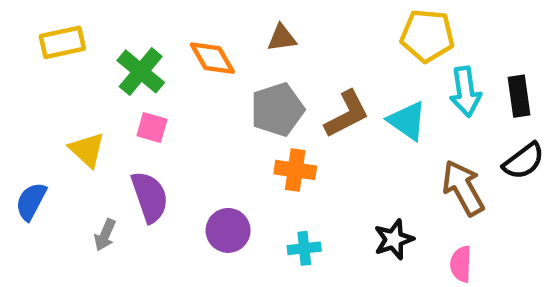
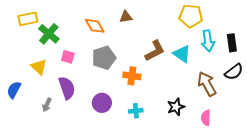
green cross: (141, 71) -> (49, 34), moved
gray pentagon: (277, 110) -> (104, 58), moved

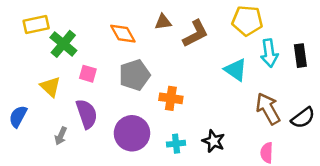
brown L-shape: (155, 51) -> (195, 34), moved
black semicircle: (234, 72) -> (303, 118), moved
purple circle: (102, 103) -> (132, 133), size x1.4
black star: (176, 107) -> (214, 141), moved, turned -30

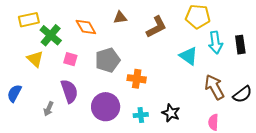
brown triangle: (163, 22) -> (120, 18), moved
orange diamond: (123, 34) -> (86, 27), moved
yellow triangle: (50, 87) -> (35, 59), moved

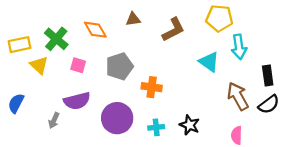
yellow rectangle: (29, 20) -> (19, 45), moved
black rectangle: (240, 45) -> (268, 76), moved
purple semicircle: (69, 91) -> (77, 101), turned 95

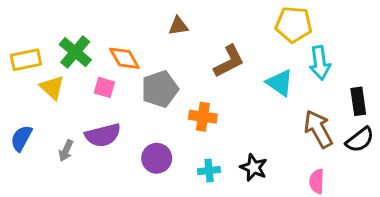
orange diamond: (95, 30) -> (124, 58), moved
brown L-shape: (173, 30) -> (229, 61), moved
purple circle: (117, 118) -> (157, 158), size x0.7
gray arrow: (54, 120) -> (66, 151), moved

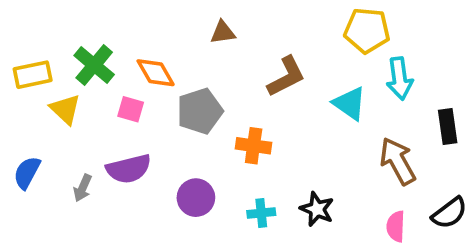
black semicircle: (360, 140) -> (450, 213), moved

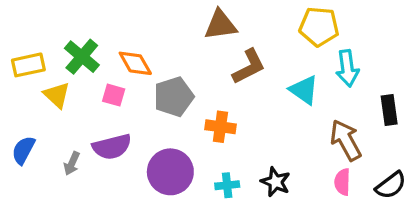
brown triangle: (223, 32) -> (220, 25), moved, size x1.5
purple circle: (196, 198) -> (170, 172), size x1.4
pink semicircle: (396, 226) -> (342, 182), moved

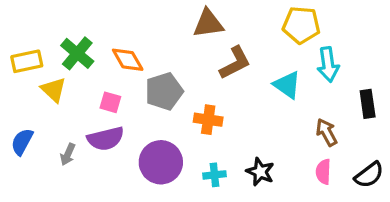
pink square: (114, 95) -> (110, 102), moved
brown arrow: (346, 140) -> (327, 132), size x0.7

